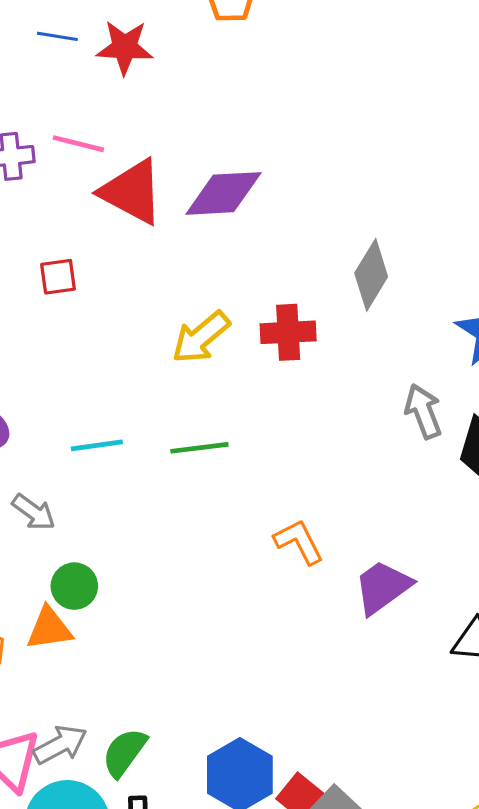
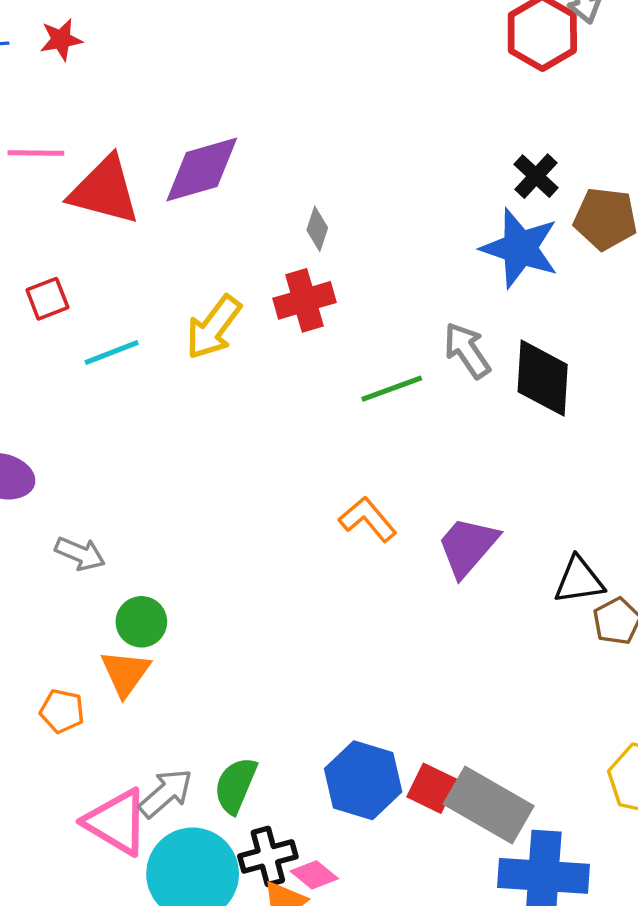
red star: (125, 47) -> (61, 40), size x0.7
gray diamond: (371, 275) -> (317, 229), moved, size x0.6
cyan line: (97, 445) -> (112, 352), moved
green line: (199, 448) -> (392, 389), moved
orange triangle: (49, 629) -> (125, 673), turned -33

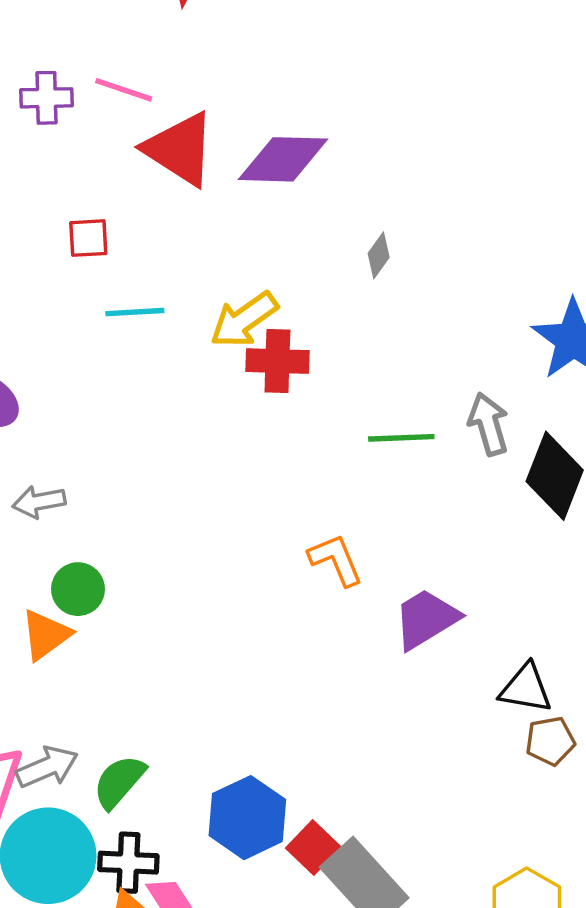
red cross: (304, 300) -> (277, 361), moved
gray arrow: (80, 554) -> (39, 502), turned 129

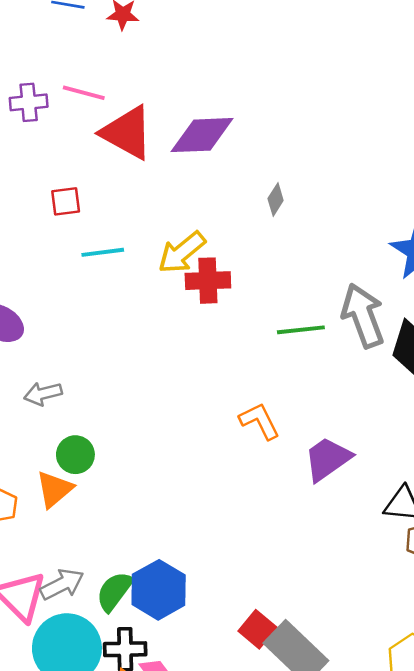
gray arrow: (488, 424) -> (363, 316), size x1.4
blue hexagon: (247, 818) -> (159, 590), moved

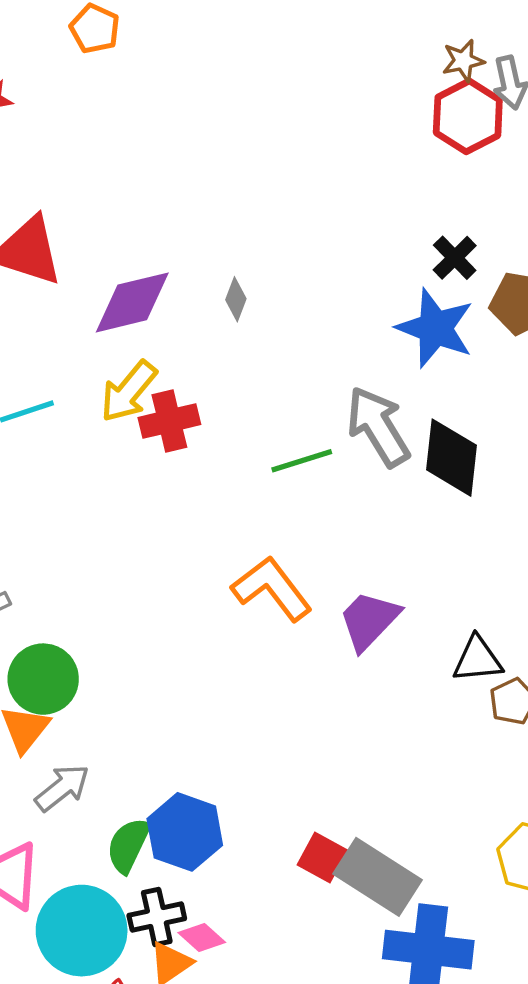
purple diamond: (202, 135) -> (132, 302), moved
orange L-shape: (260, 421) -> (272, 589), size x1.4
green circle: (75, 455) -> (43, 679), size x1.4
gray arrow: (62, 584) -> (62, 788), moved

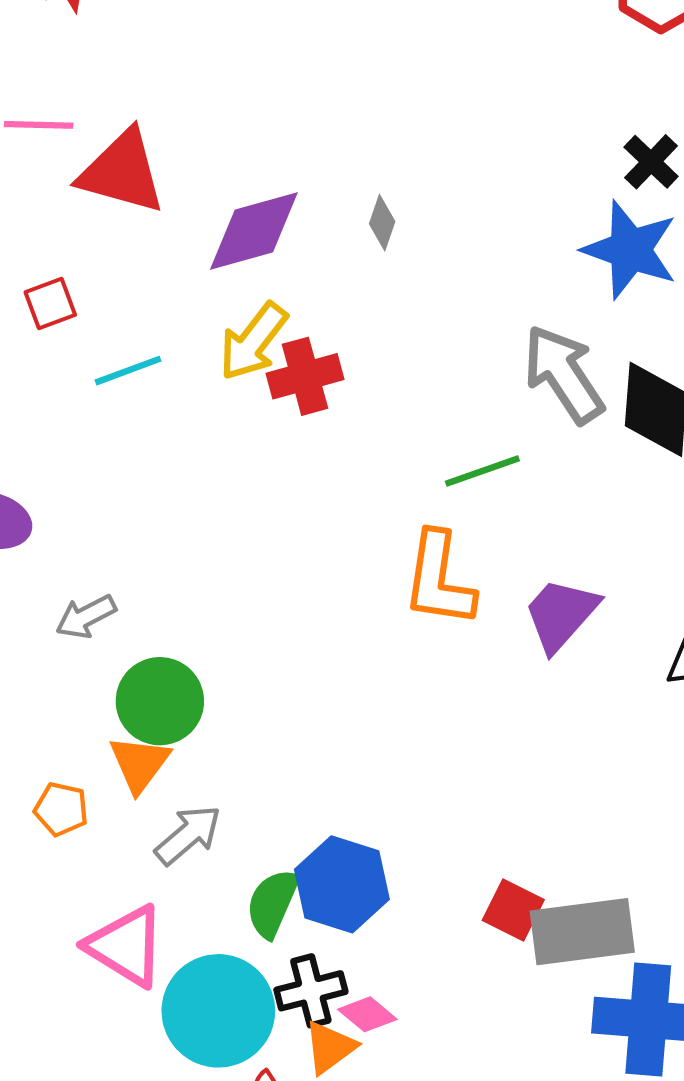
green line: (302, 461) -> (482, 471), moved
orange L-shape: (272, 589) -> (439, 579), turned -132
gray rectangle: (377, 877) -> (582, 932), turned -38

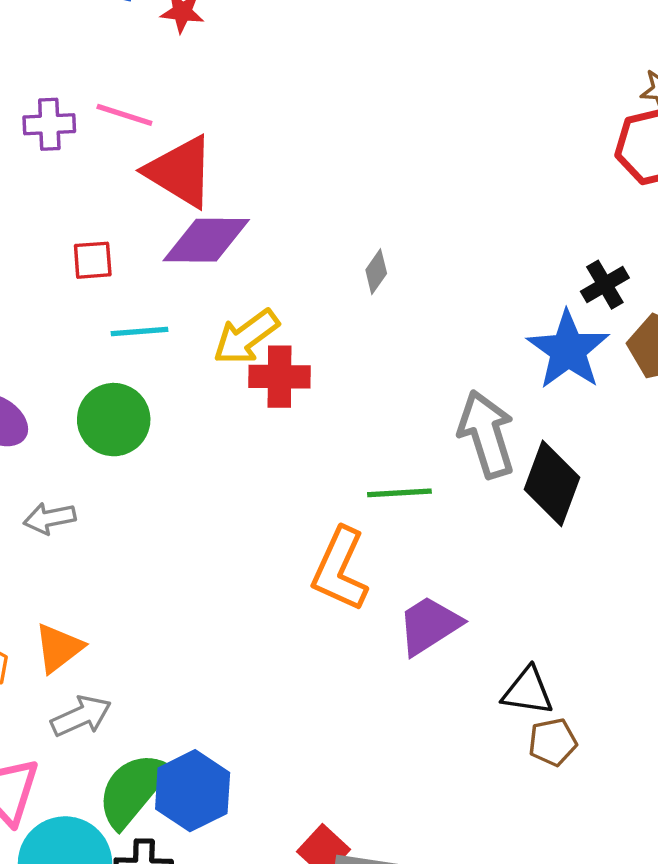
purple diamond: (254, 231) -> (206, 240), moved
green circle: (160, 701) -> (114, 420), moved
green semicircle: (272, 903) -> (133, 790), size x1.4

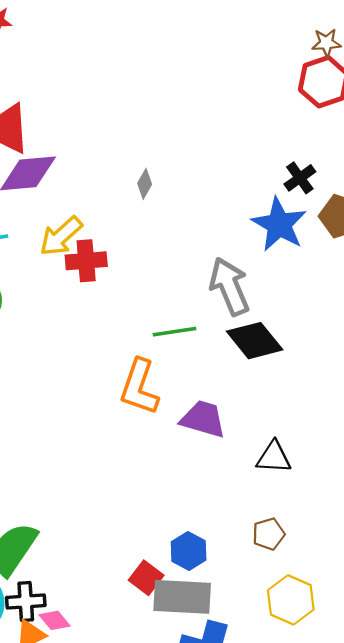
black diamond: (552, 483) -> (255, 341), moved, turned -54
purple trapezoid: (429, 625) -> (203, 419), turned 54
brown pentagon: (553, 742) -> (268, 534), moved
blue hexagon: (193, 791) -> (189, 551), moved, size x0.7

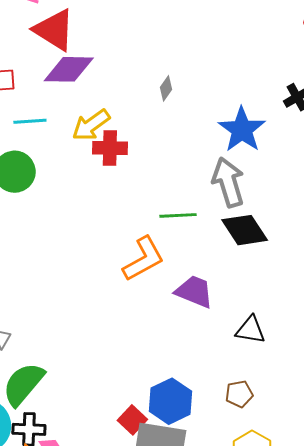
blue star: (279, 224) -> (242, 130), moved
orange L-shape: (139, 387) -> (143, 259), turned -144
blue hexagon: (189, 551) -> (170, 401), size x1.4

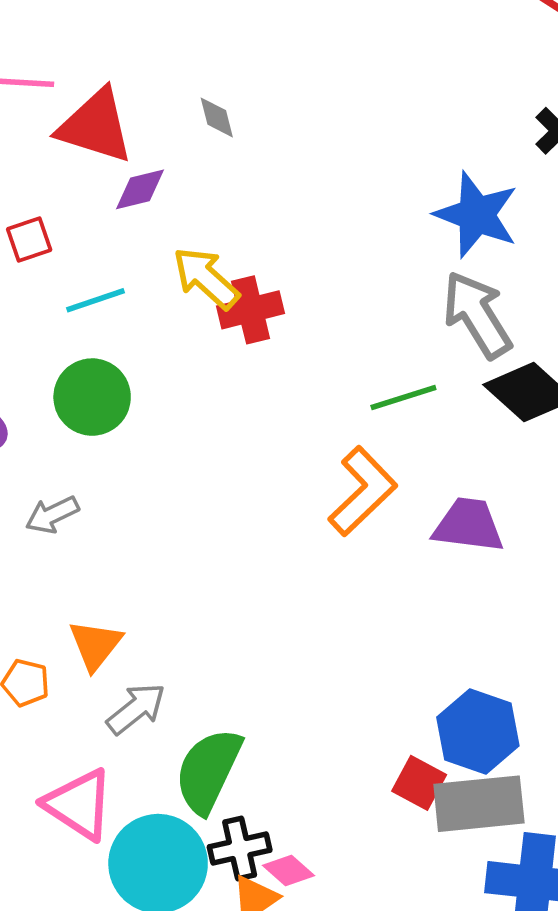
purple diamond: (69, 69) -> (140, 189), size x0.6
gray diamond: (166, 88) -> (217, 117), moved, turned -35
yellow arrow: (91, 125) -> (206, 278), turned 93

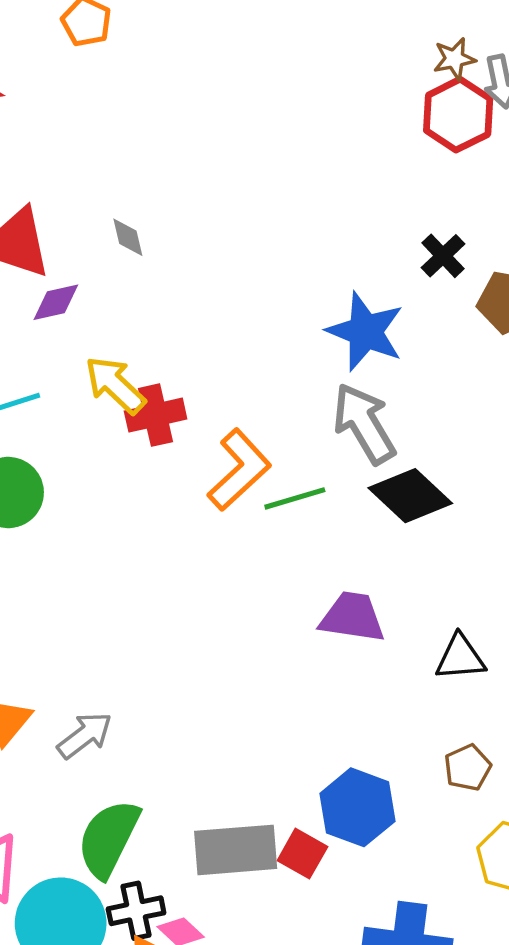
orange L-shape: (363, 491) -> (239, 470), moved
gray arrow: (136, 709) -> (85, 735), moved
gray rectangle: (479, 804) -> (236, 850), moved

